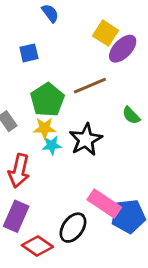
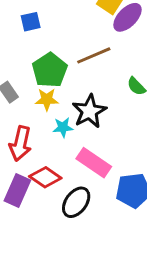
cyan star: (52, 145) -> (63, 127), moved
pink rectangle: (104, 203) -> (94, 163), moved
red diamond: (37, 246) -> (45, 177), moved

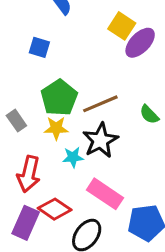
blue square: (31, 22) -> (39, 47), turned 30
brown line: (94, 55) -> (100, 104), moved

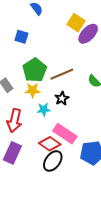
black star: (100, 140) -> (62, 98), size x0.6
red diamond: (55, 209) -> (50, 144), moved

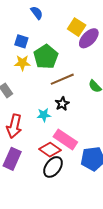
green pentagon: (35, 70) -> (46, 57), moved
yellow star: (33, 90) -> (22, 63), moved

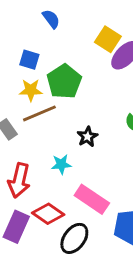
brown line: (62, 79) -> (39, 113), moved
black star: (62, 104) -> (87, 137), moved
red diamond: (50, 150) -> (48, 214), moved

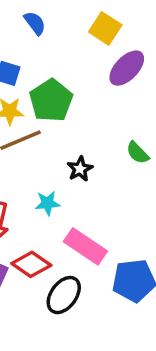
yellow square: (108, 39) -> (105, 28), moved

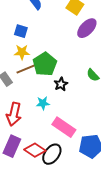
green pentagon: (51, 100) -> (45, 64), moved
red diamond: (31, 264) -> (35, 150), moved

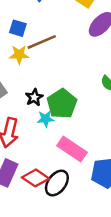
green pentagon: (45, 64) -> (62, 104), moved
brown line: (28, 68) -> (42, 42), moved
black star: (61, 84) -> (34, 97), moved

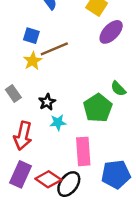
yellow star: (19, 55) -> (33, 61), turned -30
green pentagon: (62, 104) -> (98, 108), moved
pink rectangle: (72, 149) -> (83, 151), turned 52

